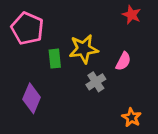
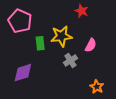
red star: (132, 15) -> (82, 11), moved
purple diamond: (32, 98) -> (23, 73), turned 50

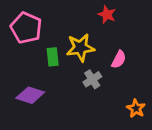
purple diamond: (23, 73) -> (30, 95), turned 35
orange star: (97, 87) -> (136, 108), moved

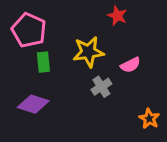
green rectangle: (53, 57) -> (43, 62), moved
pink semicircle: (119, 60) -> (130, 65), turned 36

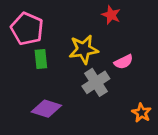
gray cross: (101, 87) -> (96, 82), size x1.4
purple diamond: (33, 104) -> (46, 109), moved

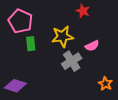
purple diamond: (46, 109) -> (15, 86), moved

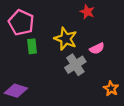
yellow star: (62, 37) -> (66, 39), turned 30

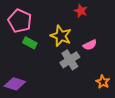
green rectangle: (32, 46) -> (30, 43), turned -56

